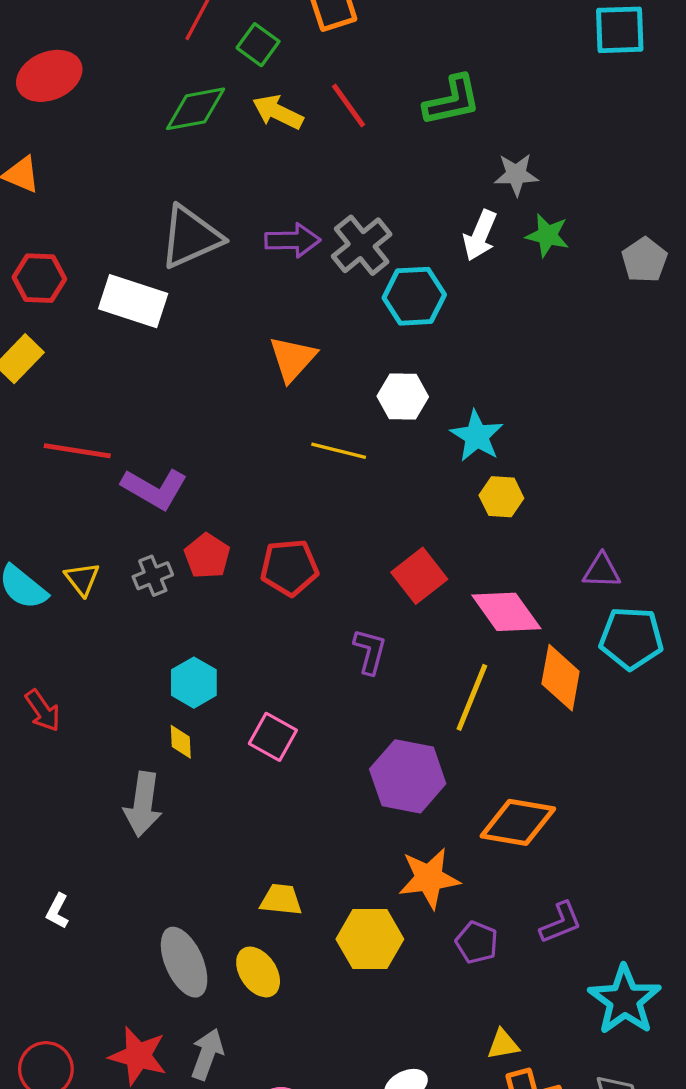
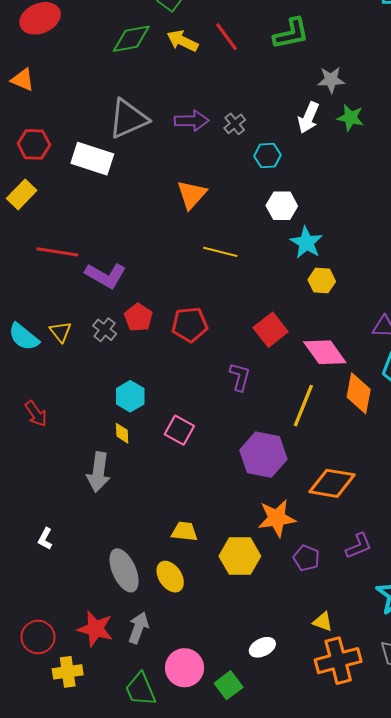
gray cross: (362, 245) -> (235, 124), size x0.6
cyan hexagon: (414, 296) -> (267, 156), size x0.7
white hexagon: (403, 397) -> (282, 206), moved
gray cross: (153, 576) -> (105, 330), turned -30
yellow triangle: (503, 1044) -> (323, 622), turned 30

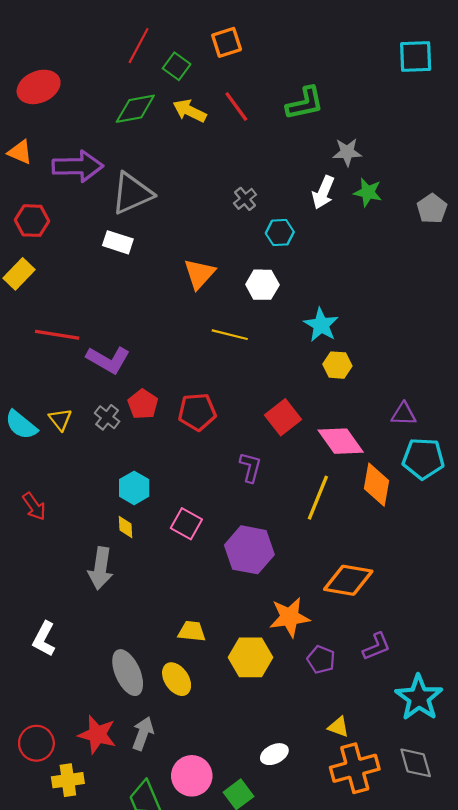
purple arrow: (192, 121) -> (78, 166), moved, size x1.4
white rectangle: (92, 159) -> (118, 242), moved, size x0.7
white hexagon: (282, 206) -> (262, 285), moved
purple hexagon: (263, 455) -> (249, 550), moved
white L-shape: (45, 539) -> (44, 639), size x1.5

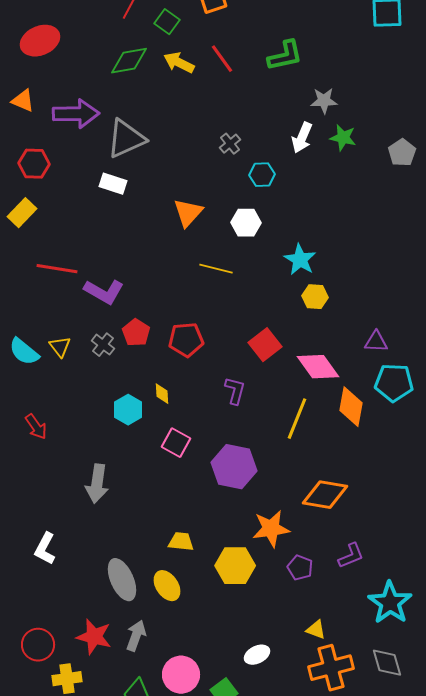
yellow diamond: (125, 527) -> (162, 394), moved

